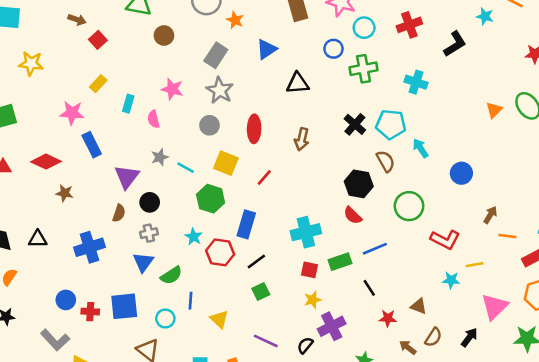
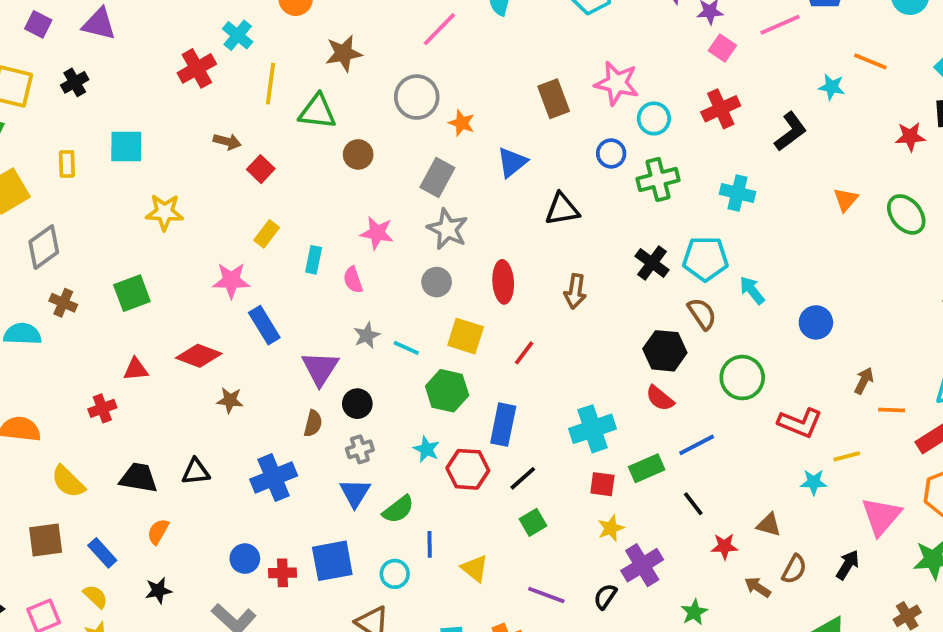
orange triangle: (494, 110) -> (846, 200), moved

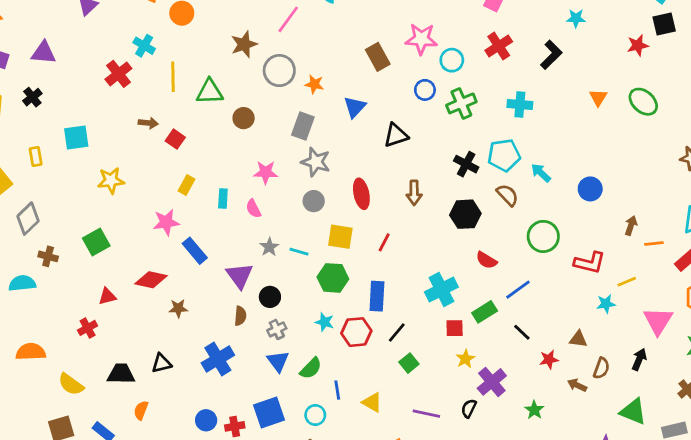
brown star: (344, 53) -> (244, 44), moved
black hexagon: (665, 351) -> (465, 214), moved

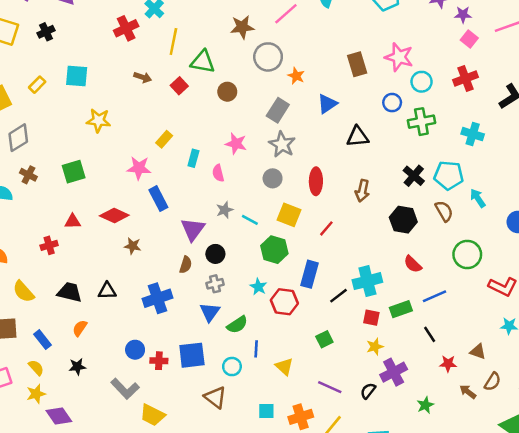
red square: (175, 139) -> (179, 86), moved
yellow rectangle: (36, 156) -> (37, 85), turned 42
black line: (397, 333) -> (339, 296), moved

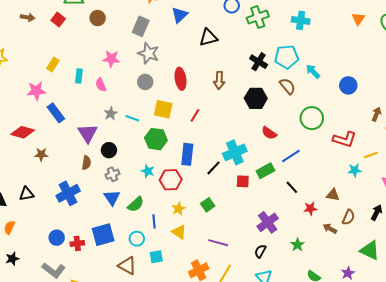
yellow star: (375, 347) -> (179, 209), moved
black semicircle: (368, 391) -> (260, 251), moved
cyan square: (266, 411) -> (156, 257), moved

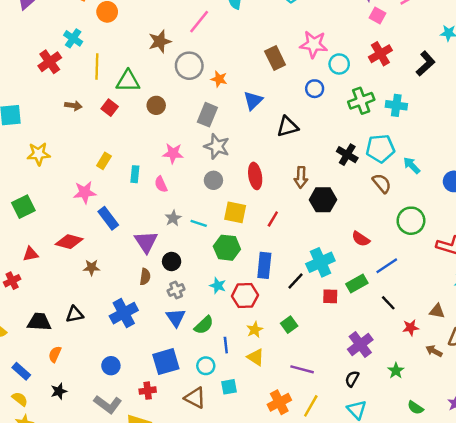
green cross: (258, 17) -> (361, 101), moved
black hexagon: (256, 98) -> (323, 200), moved
red cross: (77, 243) -> (148, 391), moved

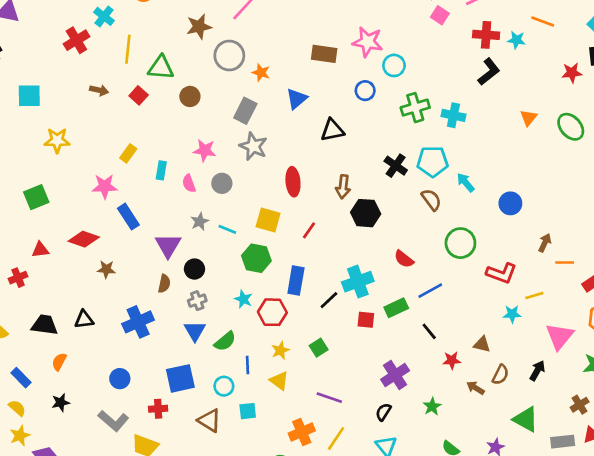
red cross: (380, 54) -> (486, 35), moved, turned 30
brown rectangle: (275, 58) -> (324, 54), turned -60
gray circle: (213, 180) -> (222, 183), moved

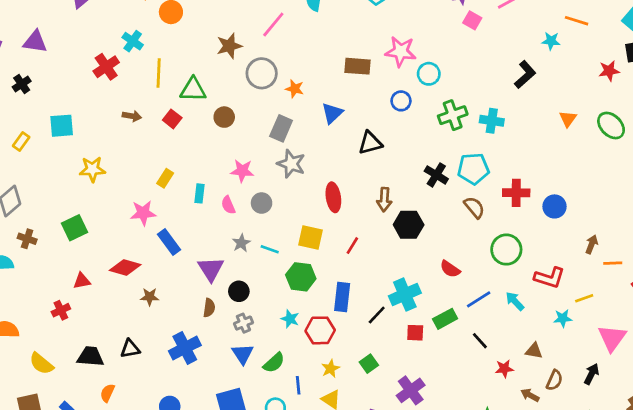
red cross: (486, 35) -> (516, 193), moved
cyan arrow: (466, 182) -> (515, 301), moved
purple cross: (395, 375) -> (411, 390), moved

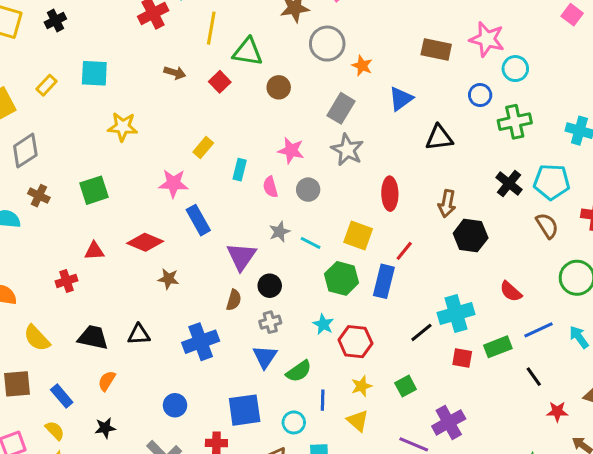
green cross: (453, 115) -> (515, 122), moved
blue rectangle: (342, 297) -> (384, 281), moved

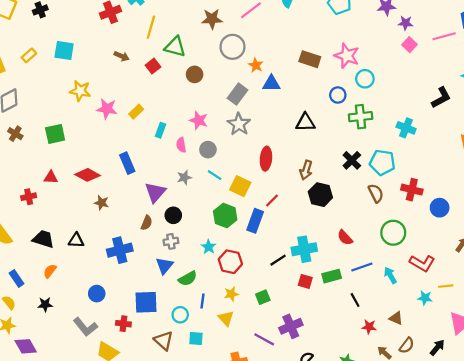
blue triangle: (401, 99) -> (271, 83), moved, turned 30
pink star: (173, 183) -> (107, 109), moved
cyan line: (311, 243) -> (215, 175), moved

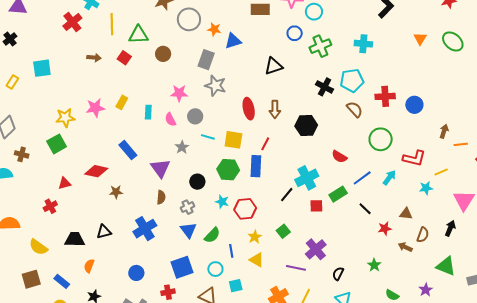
yellow star: (80, 91) -> (65, 118), moved
brown arrow: (306, 170) -> (275, 109), moved
black circle: (173, 215) -> (197, 182), moved
cyan arrow: (390, 275) -> (389, 178), turned 84

